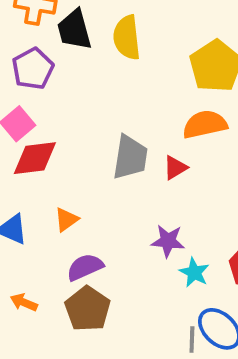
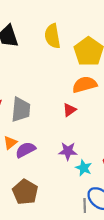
yellow semicircle: (127, 37) -> (53, 36), moved
gray trapezoid: (130, 157) -> (21, 110), moved
purple semicircle: (85, 267) -> (25, 150), moved

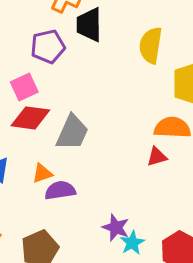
red triangle: (69, 110) -> (157, 157), moved
purple star: (68, 151) -> (116, 227), moved

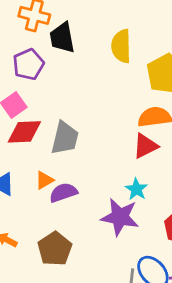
red triangle: (157, 157) -> (145, 146), size x1.4
purple star: (116, 227) -> (120, 217), size x1.5
cyan star: (132, 243) -> (136, 189), moved

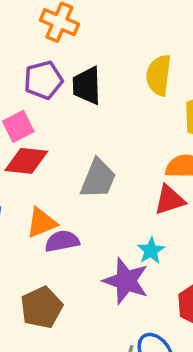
black trapezoid: (62, 38) -> (87, 86), moved
gray trapezoid: (65, 138) -> (98, 179), moved
orange triangle: (44, 180) -> (41, 223), size x1.4

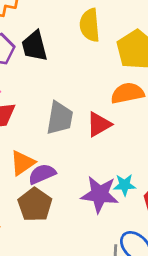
red triangle: (170, 200) -> (99, 124), moved
cyan star: (151, 251) -> (125, 185), moved, turned -30
brown pentagon: (42, 307) -> (35, 205), moved

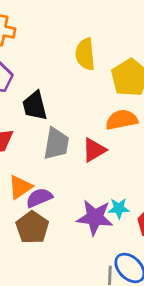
black trapezoid: (34, 46) -> (35, 106), moved

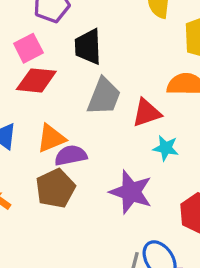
cyan star: (119, 208) -> (166, 148), moved

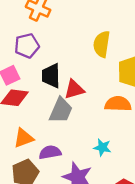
red triangle: (147, 113) -> (74, 89), moved
purple semicircle: (71, 155) -> (50, 152), moved

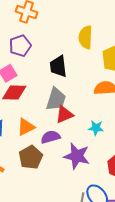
black trapezoid: (51, 76) -> (58, 66), moved
red triangle: (74, 89) -> (64, 115), moved

